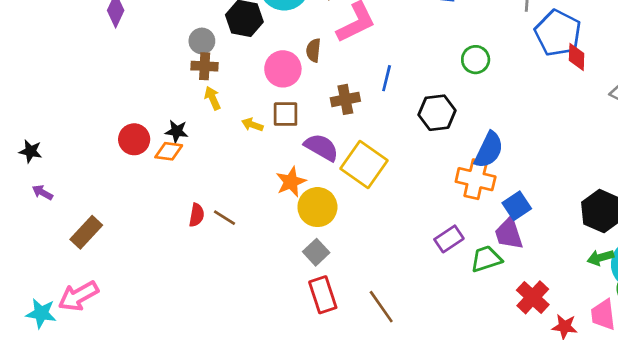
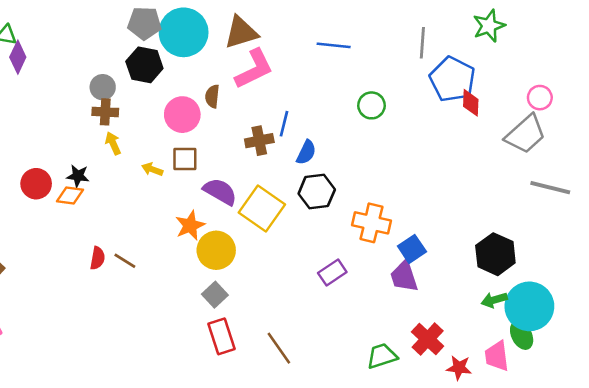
brown cross: (345, 99) -> (259, 141), moved
black hexagon: (437, 113) -> (317, 192), moved
blue semicircle: (489, 150) -> (306, 152), moved, size x0.7
purple rectangle: (449, 239) -> (332, 272), moved
green trapezoid: (486, 259) -> (382, 356), moved

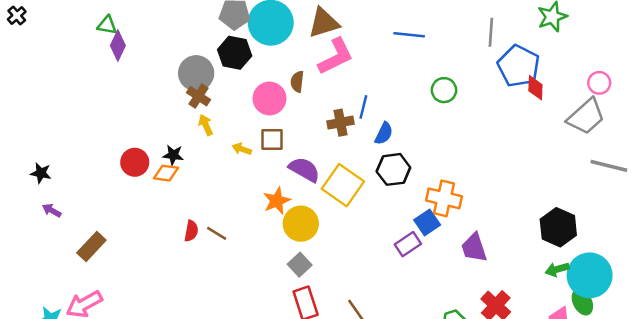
gray circle: (103, 87) -> (196, 73), size x1.5
brown cross: (105, 112) -> (199, 96), turned 30
blue square: (412, 249) -> (427, 222), moved

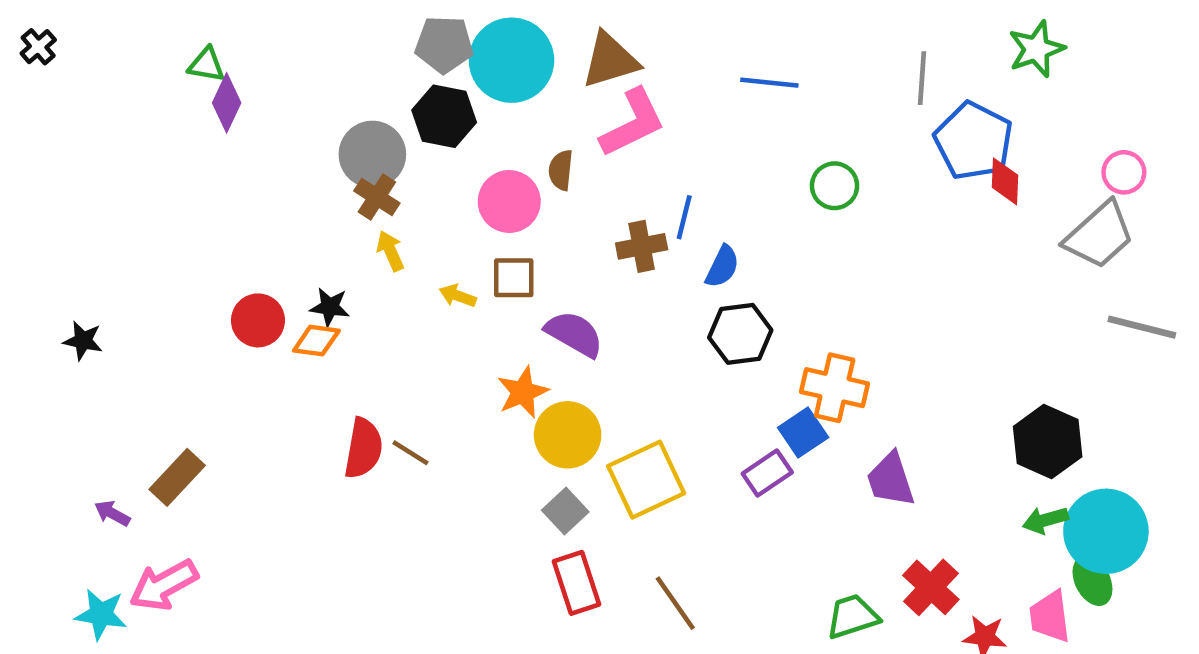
yellow square: (343, 185) -> (646, 480), moved, turned 30
purple arrow: (52, 210) -> (112, 513), moved
red semicircle: (191, 231) -> (363, 448), size x1.5

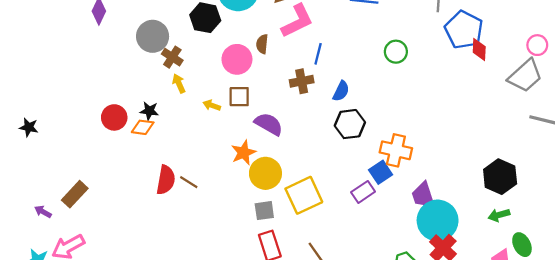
gray circle: (372, 154) -> (153, 36), moved
blue line: (684, 217) -> (318, 54), moved
gray square: (565, 511) -> (264, 211), turned 35
cyan circle: (1106, 531) -> (438, 220), moved

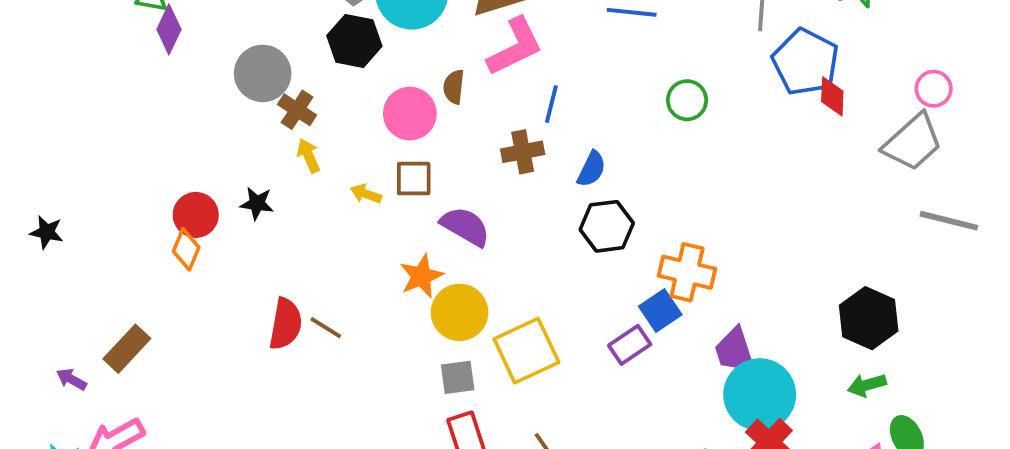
orange diamond: (143, 127) -> (186, 249), moved, turned -75

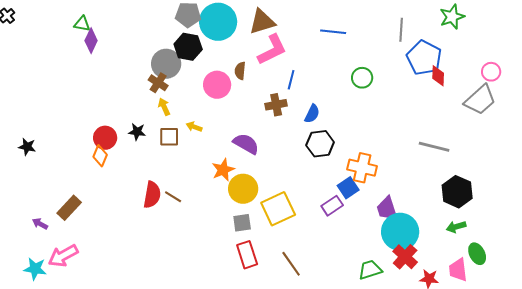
gray circle: (263, 73) -> (166, 64), moved
brown square: (414, 179) -> (169, 137), moved
gray line: (949, 221) -> (434, 147), moved

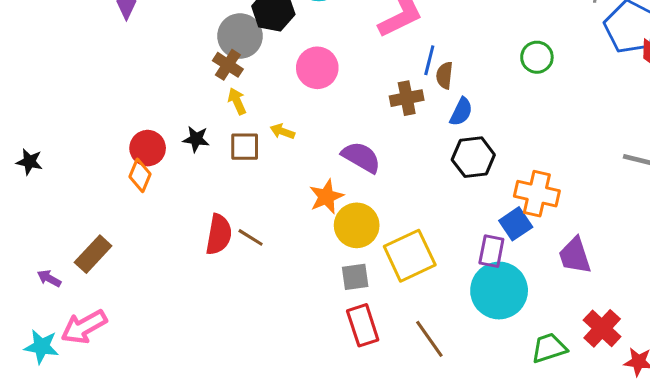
brown semicircle: (240, 71) -> (445, 75), moved
purple rectangle: (332, 206) -> (491, 251), turned -45
cyan circle: (400, 232) -> (499, 290), moved

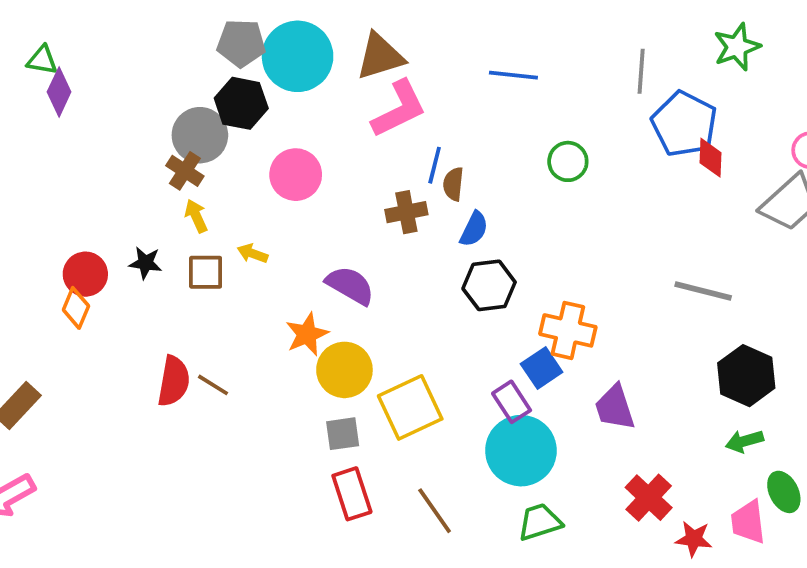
purple rectangle: (491, 251) -> (512, 402), turned -44
green trapezoid: (549, 348) -> (540, 522), moved

